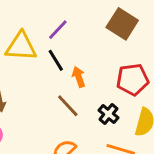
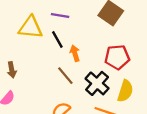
purple line: (58, 30) -> (60, 16), turned 54
black cross: (108, 114) -> (97, 83), size x1.5

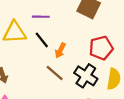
orange arrow: (75, 53) -> (60, 50), turned -128

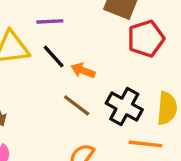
red pentagon: (101, 48) -> (146, 39), moved
orange arrow: (60, 50) -> (83, 71), turned 88

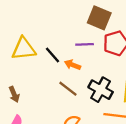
purple line: (50, 21) -> (85, 44), moved

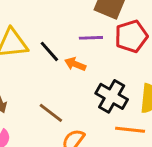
brown line: (68, 89) -> (51, 113), moved

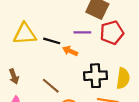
black line: (49, 51) -> (52, 41), turned -35
black cross: (112, 96) -> (96, 76), turned -35

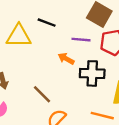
black line: (52, 41) -> (47, 23), moved
black cross: (96, 76) -> (92, 73), moved

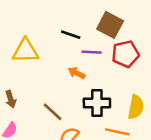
black line: (47, 23) -> (71, 35), moved
black cross: (92, 73) -> (97, 103), moved

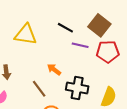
orange arrow: (77, 73) -> (54, 69), moved

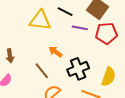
yellow triangle: (26, 34) -> (40, 20), moved
black cross: (77, 88) -> (78, 69), turned -30

